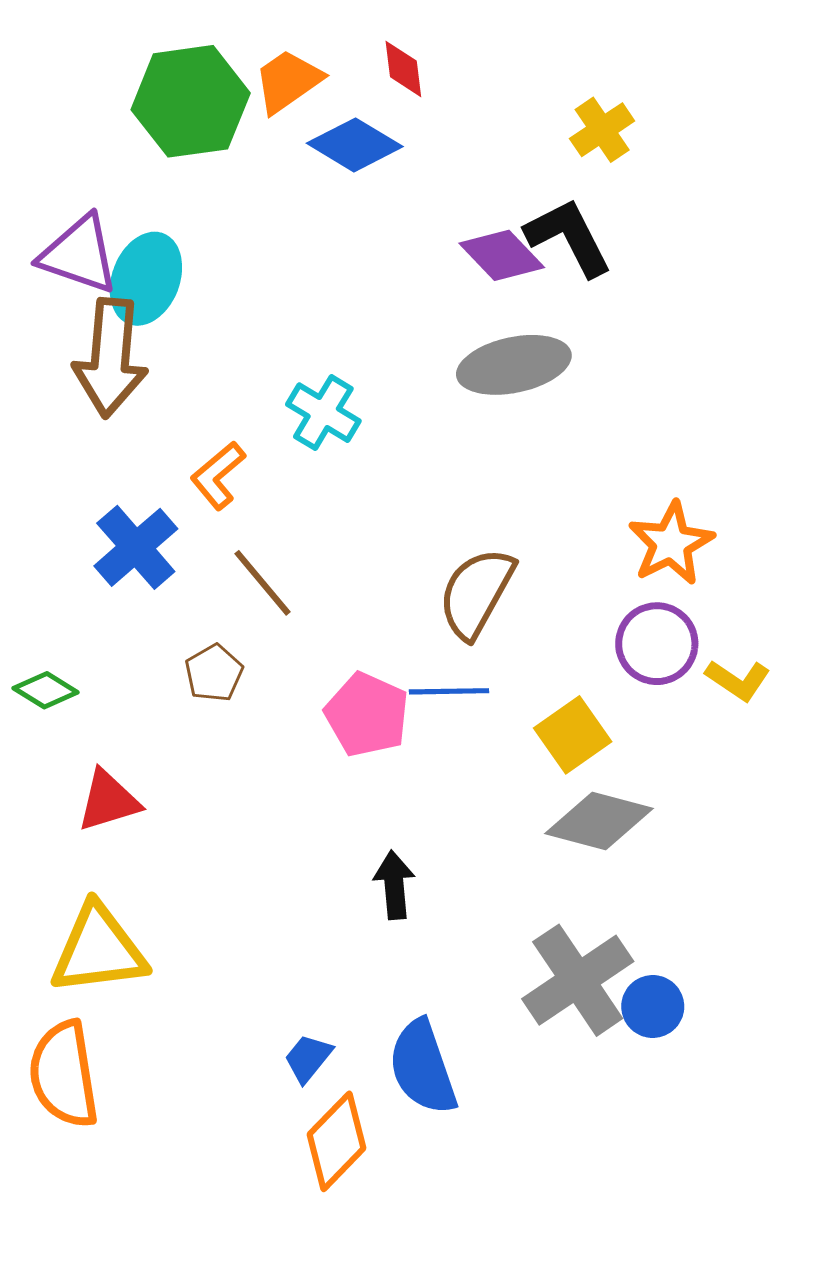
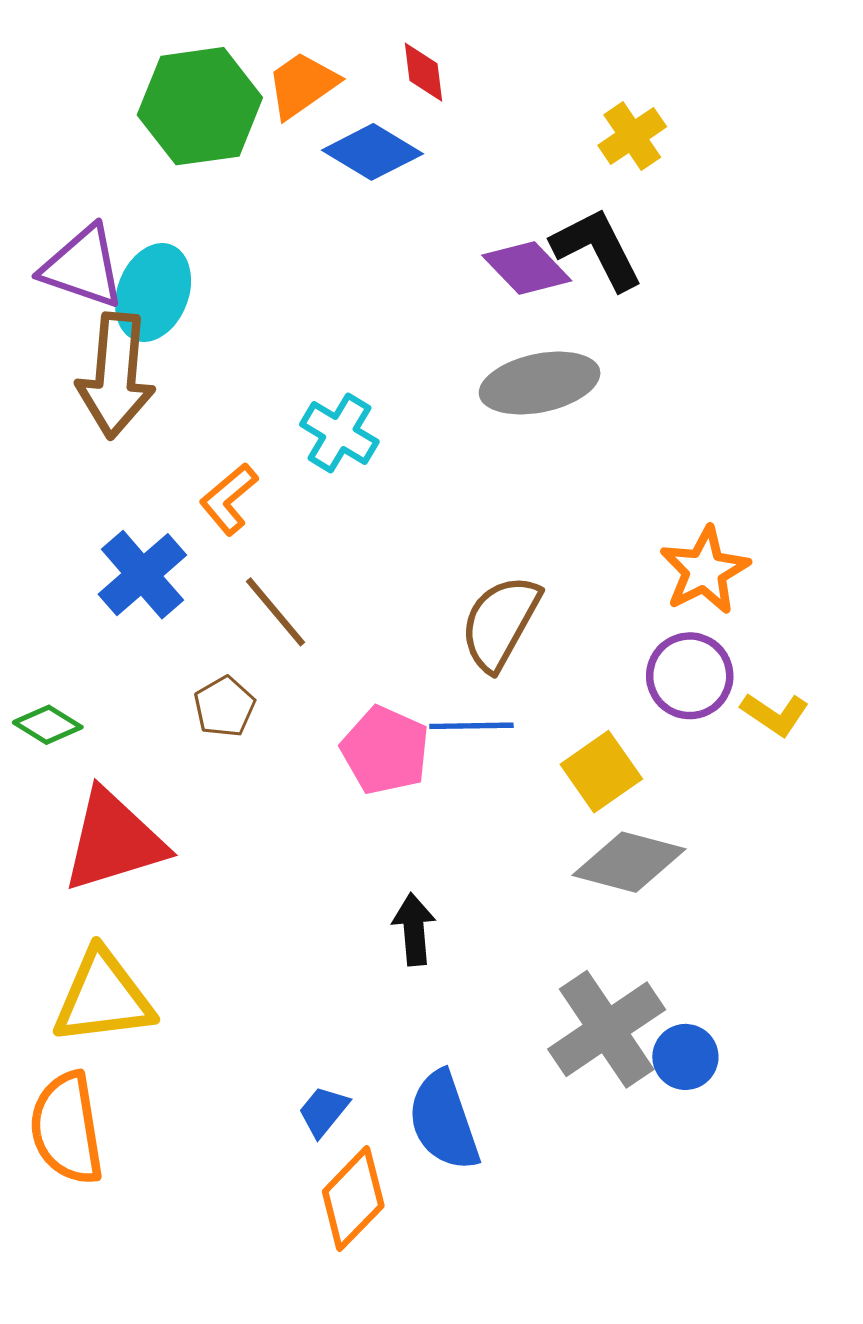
red triangle: (108, 801) -> (114, 841), size x1.6

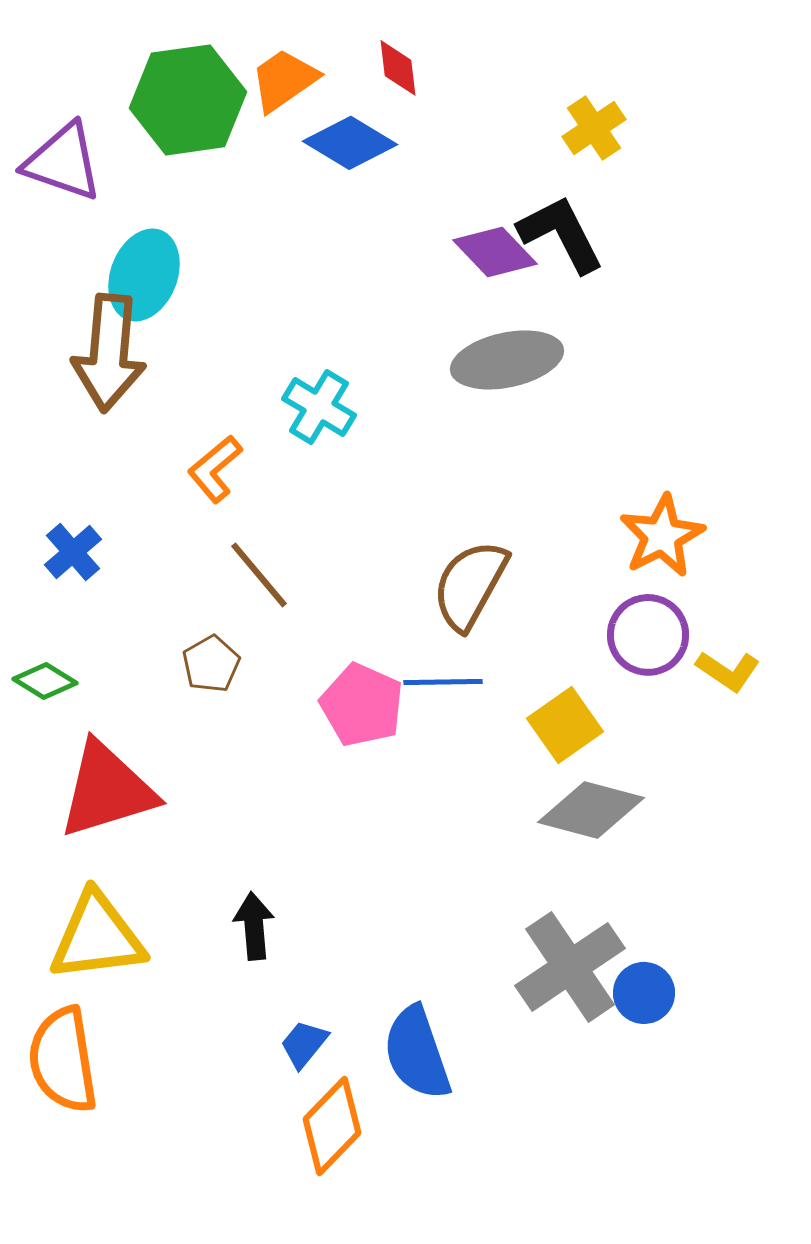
purple triangle: (83, 267) -> (63, 162), moved
blue cross: (142, 575) -> (73, 552), moved, size x0.7
black arrow: (414, 929) -> (254, 926), moved

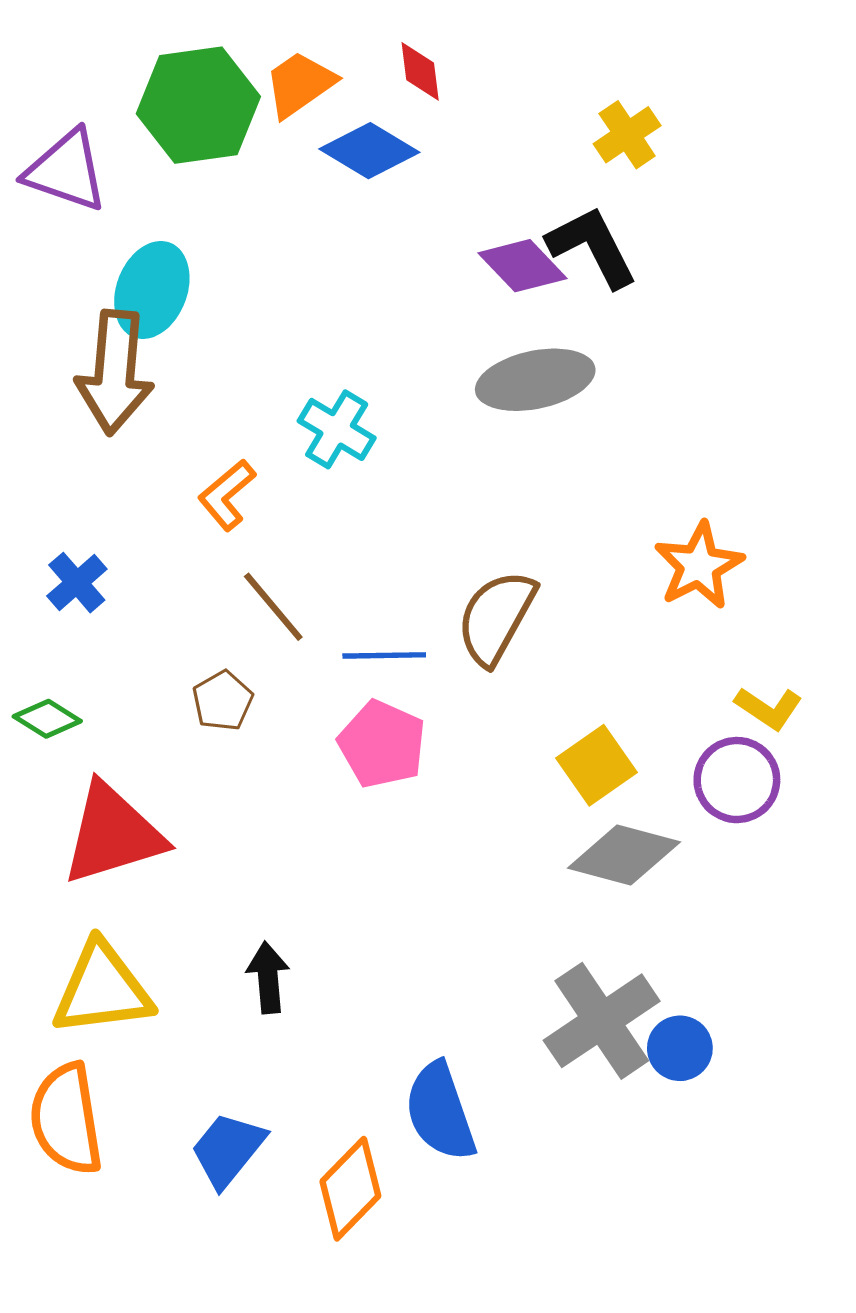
purple circle: (648, 635) -> (737, 780), moved
blue line: (443, 682) -> (384, 655), moved
blue trapezoid: (304, 1044) -> (228, 1150), moved, size x1.5

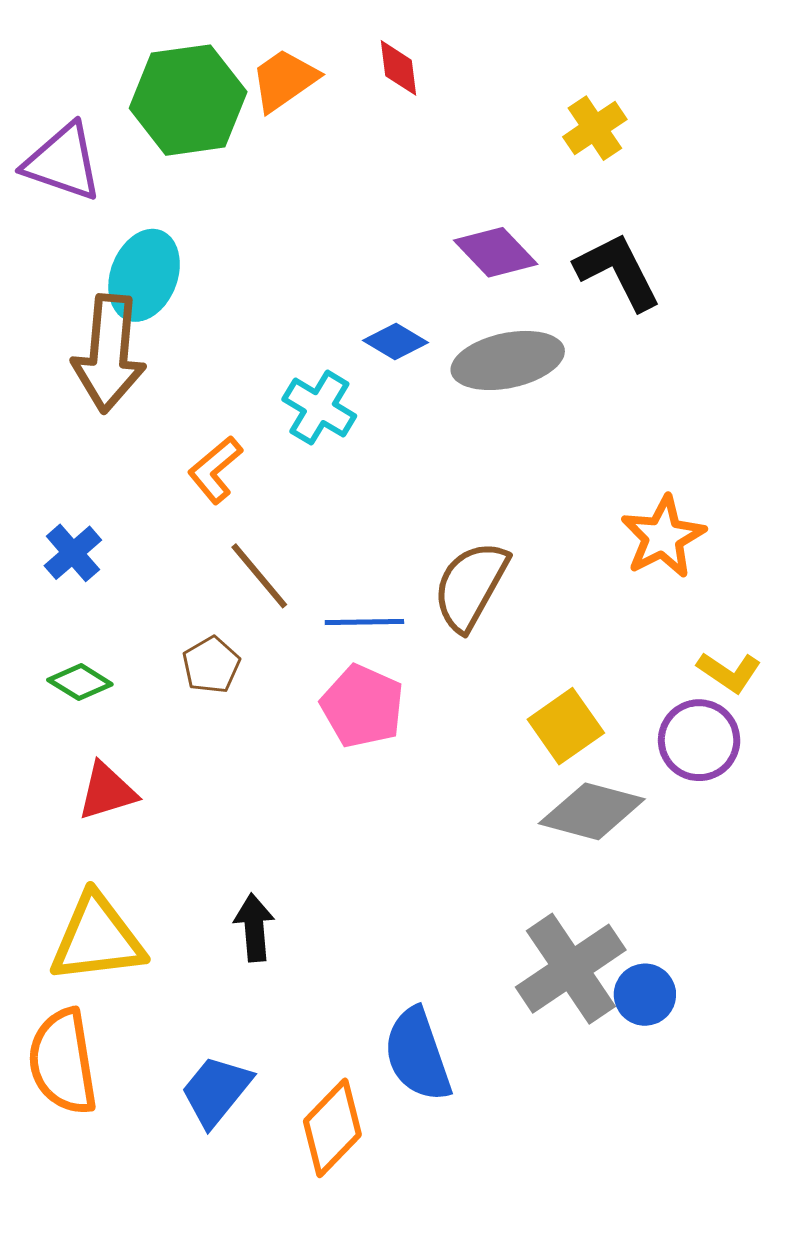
blue diamond: (369, 151) -> (395, 341), moved, size x0.7
black L-shape: (592, 247) -> (618, 271), moved
green diamond: (47, 719) -> (80, 682), moved
red triangle: (113, 834) -> (107, 791), size x0.6

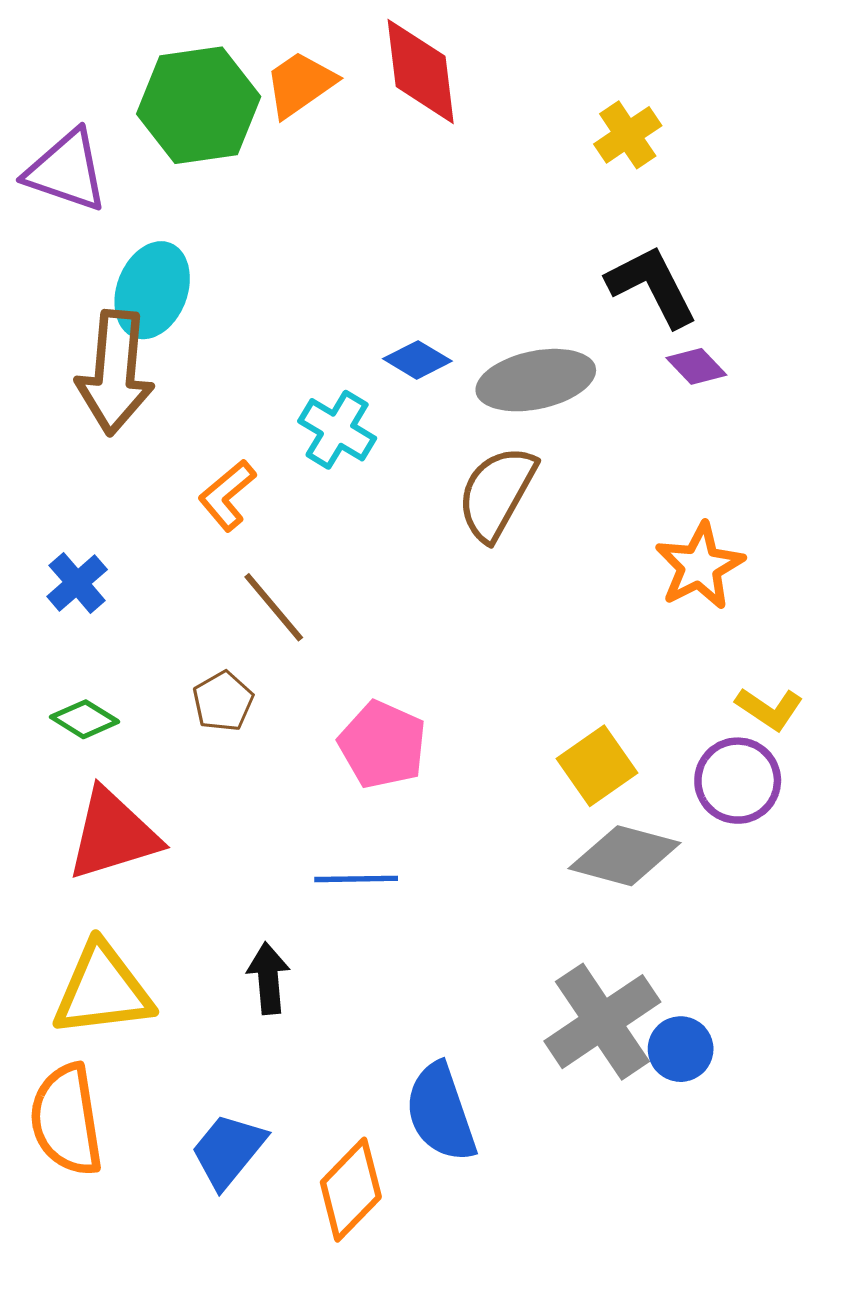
red diamond: (398, 68) -> (421, 71), size x1.8
purple diamond: (496, 252) -> (696, 366), moved, size x0.7
brown semicircle: (471, 586) -> (497, 493), moved
blue line: (364, 622) -> (356, 879), moved
red triangle: (107, 791) -> (113, 835), size x1.5

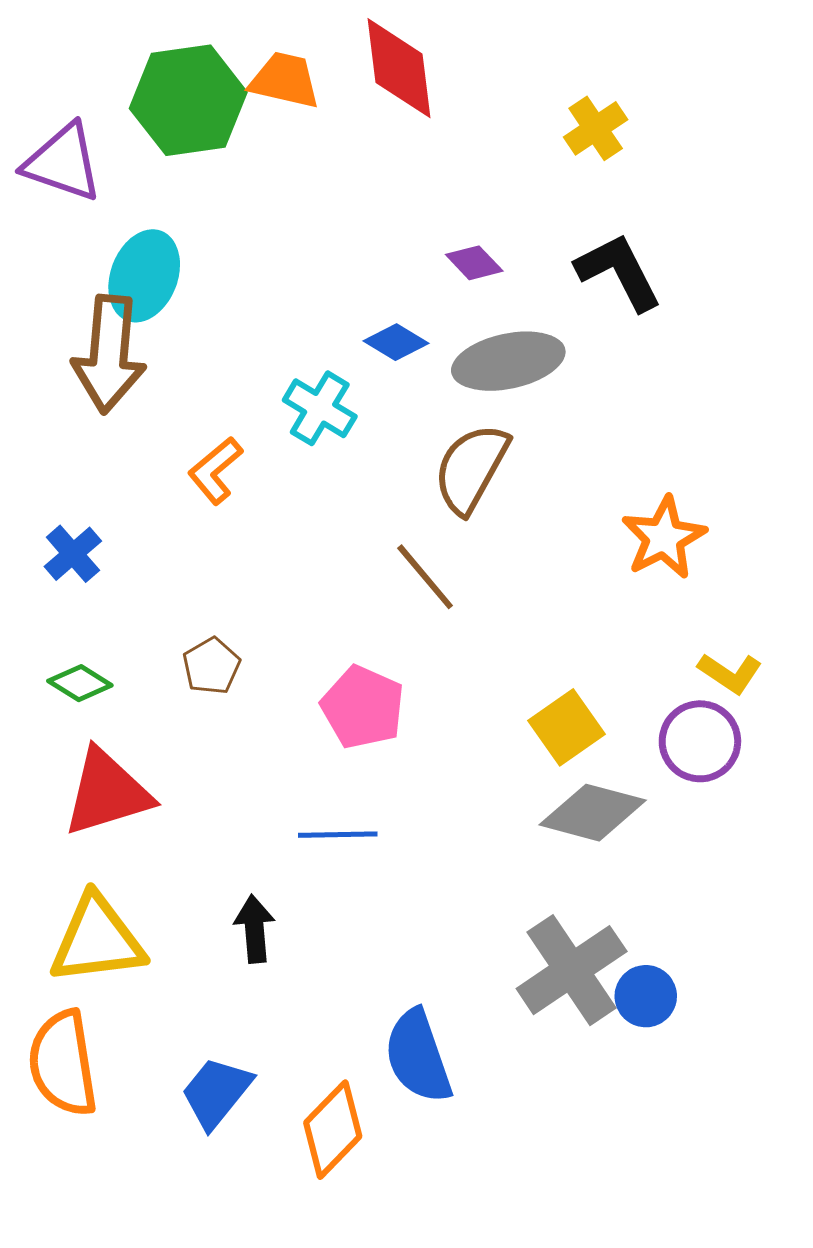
orange trapezoid: (300, 84) -> (285, 80), turned 48
purple diamond: (696, 366) -> (474, 263), moved
brown line: (274, 607) -> (425, 577), moved

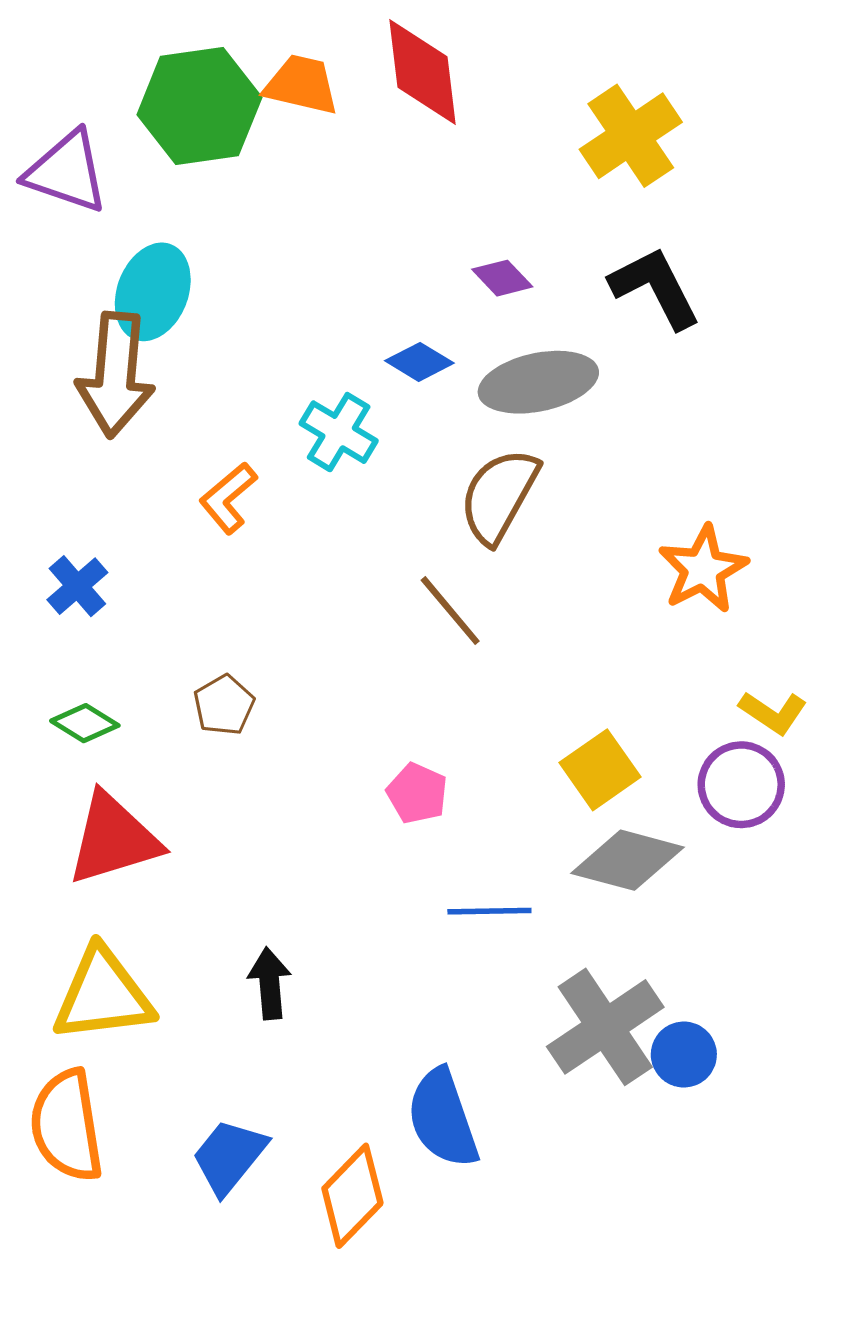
yellow cross: (596, 128) -> (631, 136), size x1.5
pink pentagon: (363, 707) -> (417, 793), moved, size x0.7
blue line: (338, 835) -> (489, 911), moved

